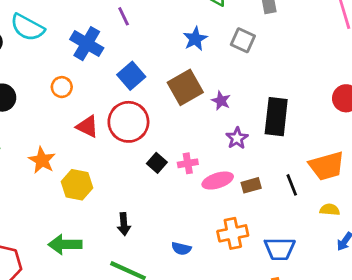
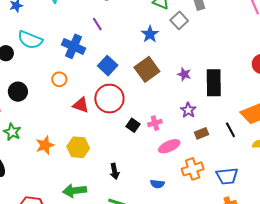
gray square: (243, 40) -> (179, 20), moved, turned 30
purple star: (221, 101) -> (184, 74), moved
purple star: (237, 138) -> (188, 110), moved
orange star: (42, 160) -> (45, 145), moved, turned 30
pink ellipse: (218, 181) -> (169, 146), moved

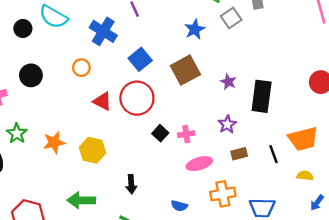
green star: (12, 132) -> (17, 133), moved

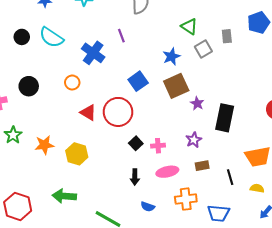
black circle: (23, 29) -> (22, 37), moved
blue square: (140, 59) -> (138, 81), moved
brown square: (185, 70) -> (176, 86), moved
black line: (273, 154) -> (230, 177), moved
black arrow: (131, 184) -> (135, 177), moved

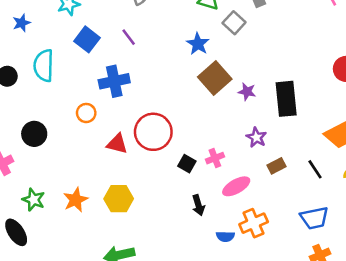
cyan semicircle: (51, 37) -> (44, 66), turned 75
blue cross: (93, 53) -> (114, 81), moved, turned -30
blue square: (138, 81) -> (87, 39), moved
orange cross: (186, 199) -> (254, 223), moved

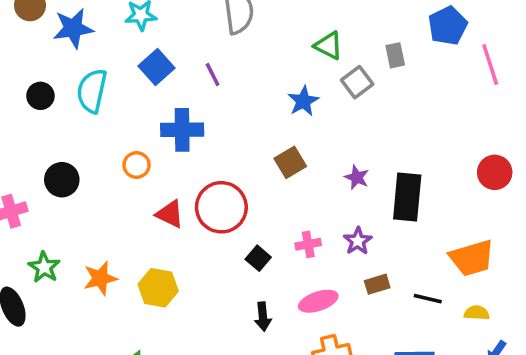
blue star: (22, 23) -> (73, 28), size x1.6
brown square: (215, 78) -> (290, 162), moved, size x0.7
pink cross: (215, 158) -> (308, 244), moved
black line: (315, 169) -> (428, 299), turned -54

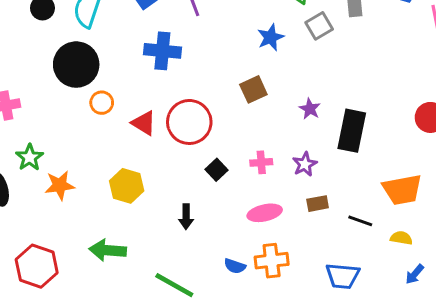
orange circle: (137, 165) -> (102, 103), moved
black circle: (62, 180) -> (76, 65), moved, size x1.5
orange star: (100, 278) -> (60, 185), moved
black arrow: (263, 317) -> (186, 217), moved

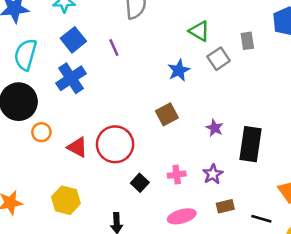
blue cross: (162, 51) -> (71, 78), moved, turned -36

